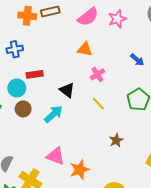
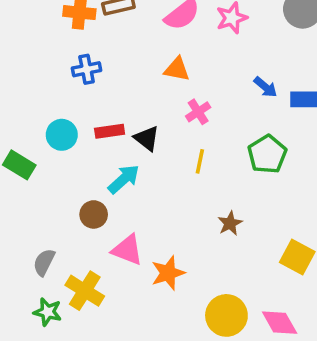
blue cross: (15, 49) -> (87, 69), moved
red rectangle: (35, 74) -> (110, 131), moved
yellow line: (98, 104) -> (200, 161), turned 56
brown circle: (23, 109) -> (94, 214), moved

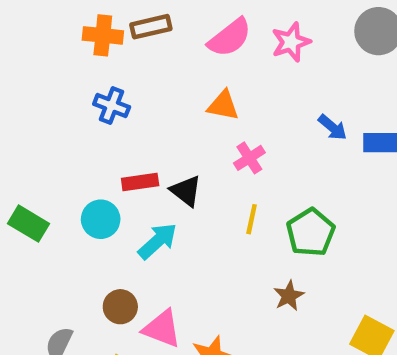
blue cross: (87, 69) -> (112, 105), turned 32
cyan circle: (62, 135) -> (101, 219), moved
green pentagon: (267, 154) -> (311, 232), moved
brown circle: (94, 214) -> (120, 307), moved

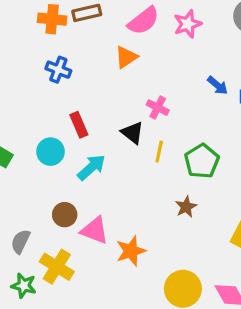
orange triangle: (223, 105) -> (126, 57), moved, turned -45
pink cross: (249, 158) -> (158, 107), turned -30
red rectangle: (140, 182) -> (79, 125), turned 75
black triangle: (186, 191) -> (132, 133), moved

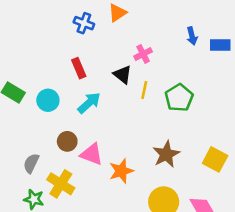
blue cross: (58, 70) -> (84, 23), moved
blue arrow: (218, 85) -> (192, 36), turned 36
pink cross: (158, 107) -> (143, 54), turned 36
cyan circle: (50, 152) -> (48, 100), moved
brown star: (186, 207) -> (166, 154), moved, size x1.5

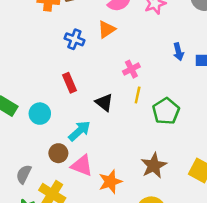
black triangle: (123, 75) -> (104, 102), moved
yellow line: (144, 90) -> (138, 95), moved
cyan arrow: (89, 103) -> (79, 131), moved

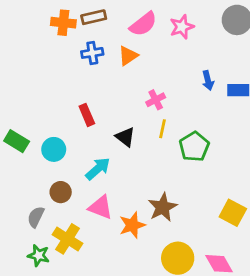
blue cross: (74, 39) -> (92, 53), moved, turned -30
brown circle: (58, 153) -> (61, 192), moved
brown star: (154, 166) -> (163, 207), moved

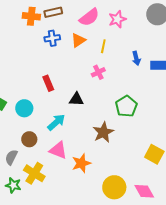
yellow line: (163, 129) -> (103, 46), moved
black triangle: (125, 137) -> (76, 99), turned -35
brown star: (163, 207) -> (103, 132), moved

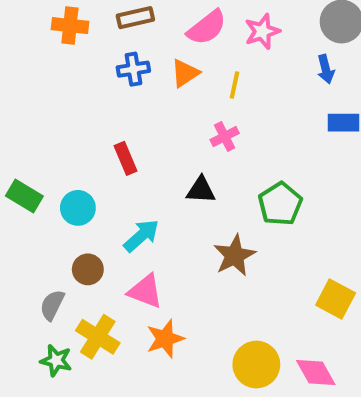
orange cross: (31, 16) -> (70, 26), moved
blue arrow: (136, 58) -> (326, 69), moved
black triangle: (76, 99) -> (201, 190), moved
orange star: (81, 163) -> (165, 339), moved

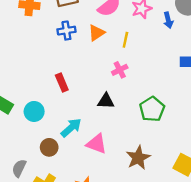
blue arrow: (326, 69) -> (168, 20), moved
brown star: (235, 255) -> (138, 158), moved
brown circle: (88, 269) -> (49, 147), moved
pink triangle: (145, 291) -> (97, 144), moved

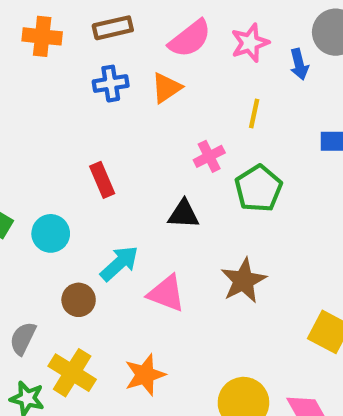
yellow line: (125, 40) -> (254, 114), moved
green pentagon: (152, 109) -> (258, 188), moved
brown star: (138, 158) -> (243, 281), moved

